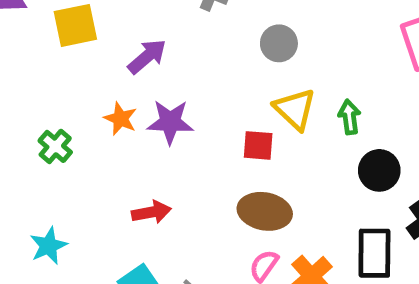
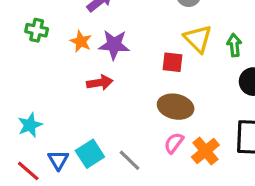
green cross: (55, 146) -> (37, 30), moved, turned -30
red arrow: (151, 212) -> (100, 83), moved

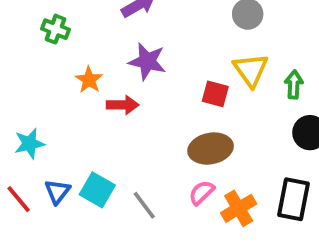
orange star: (81, 41) -> (89, 80), moved
brown ellipse: (176, 107) -> (211, 149), turned -32
cyan square: (90, 154) -> (97, 190), turned -36

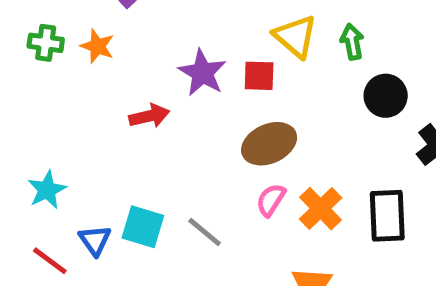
purple star: (147, 61) -> (202, 73), moved, turned 30
orange star: (89, 80) -> (97, 46), moved
black rectangle: (293, 199) -> (387, 216), moved

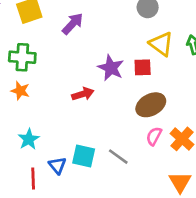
green cross: (46, 43) -> (22, 57), size x1.4
orange star: (97, 46) -> (20, 91), moved
red line: (50, 261) -> (33, 179), turned 55

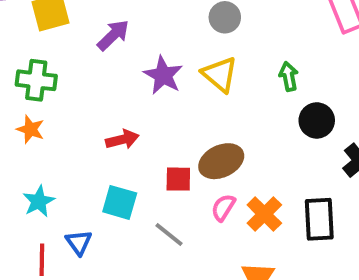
yellow triangle: (161, 44) -> (220, 74), moved
red square: (143, 67) -> (178, 179), moved
purple star: (111, 68) -> (163, 75), moved
cyan square: (84, 156) -> (120, 202), moved

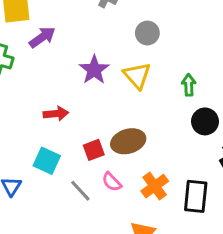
purple arrow: (113, 35) -> (42, 37), moved
red square: (178, 179) -> (94, 150), turned -30
pink semicircle: (223, 207) -> (112, 182), moved, turned -85

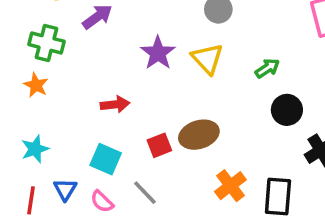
green arrow: (189, 85) -> (267, 68), turned 60
pink semicircle: (112, 182) -> (102, 202), moved

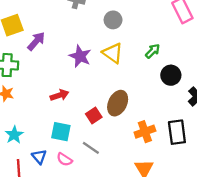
brown ellipse: (199, 135) -> (118, 103), turned -35
orange cross: (230, 186) -> (145, 132), turned 30

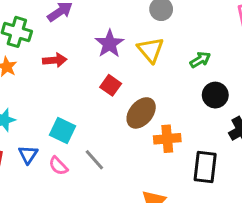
red arrow: (60, 95) -> (55, 60), moved
red square: (94, 115) -> (111, 85), moved, turned -35
orange cross: (145, 132) -> (167, 139), moved

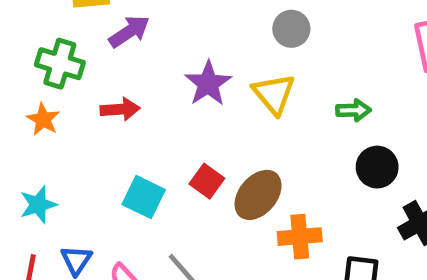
green arrow: (200, 60) -> (353, 110), turned 30
red square: (111, 85) -> (207, 181), moved
cyan square: (63, 131) -> (144, 197), moved

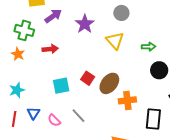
purple star: (208, 84) -> (85, 24), moved
cyan square: (144, 197) -> (61, 86), turned -36

